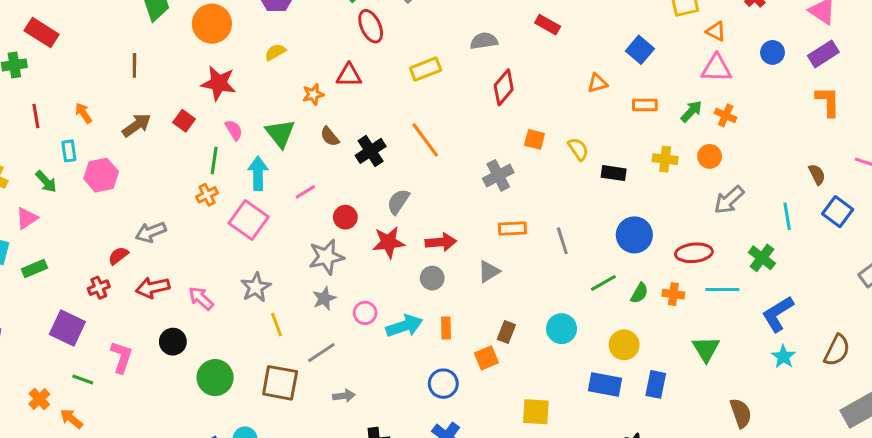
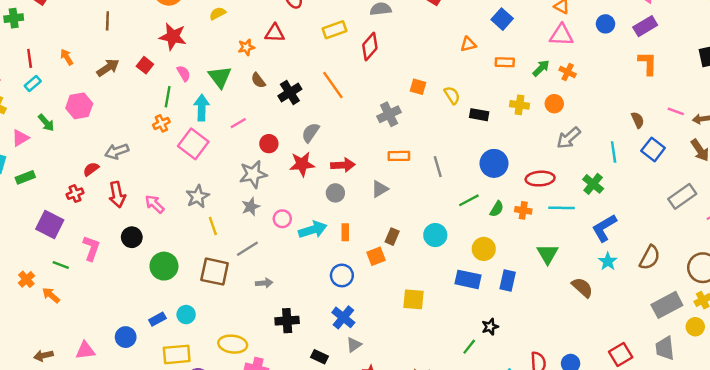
red diamond: (504, 87) -> (370, 47), moved
cyan rectangle: (69, 151) -> (33, 83), moved, turned 56
green arrow: (46, 182) -> (46, 123), moved
red arrow: (153, 287) -> (117, 195), turned -90
brown semicircle: (741, 413) -> (582, 287), moved, turned -30

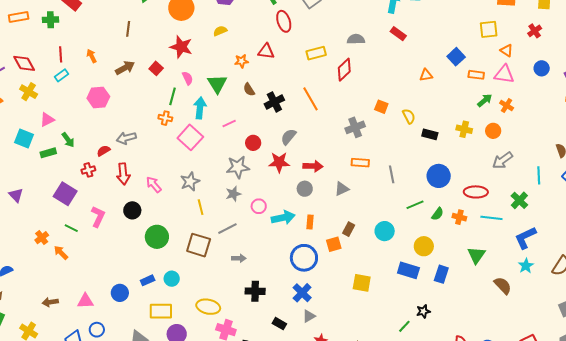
orange rectangle: (505, 62) -> (476, 75), moved
green arrow: (46, 123) -> (68, 140), moved
orange cross: (161, 123) -> (165, 118), turned 32
blue circle: (342, 275) -> (304, 258), size x1.4

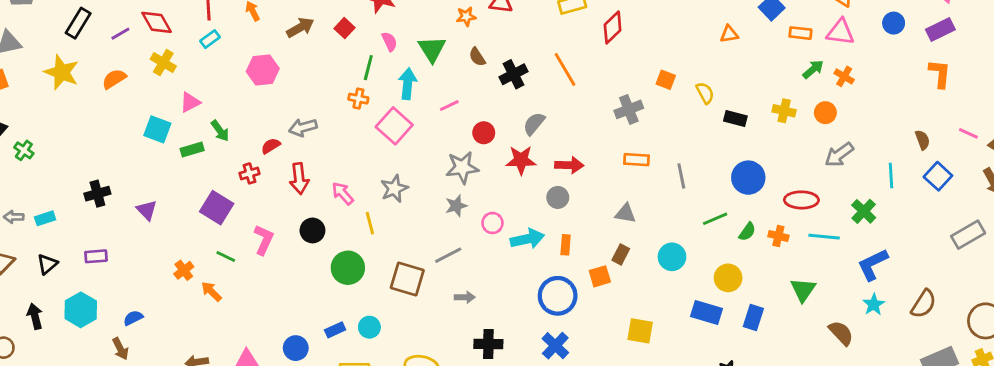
gray triangle: (342, 189) -> (625, 213), moved, turned 35
yellow line: (201, 207) -> (370, 223), moved

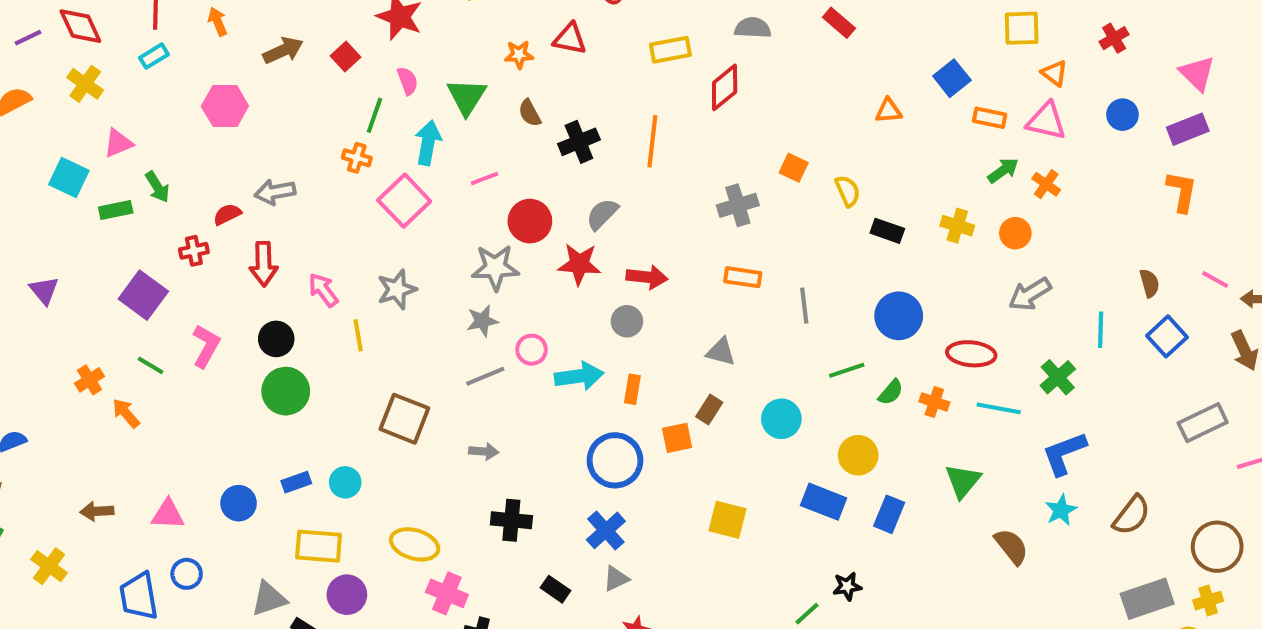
orange line: (565, 69) -> (652, 141), turned 32
red circle: (484, 133) -> (530, 221), size x1.4
gray line: (448, 255) -> (485, 376), moved
green circle: (348, 268) -> (286, 391), moved

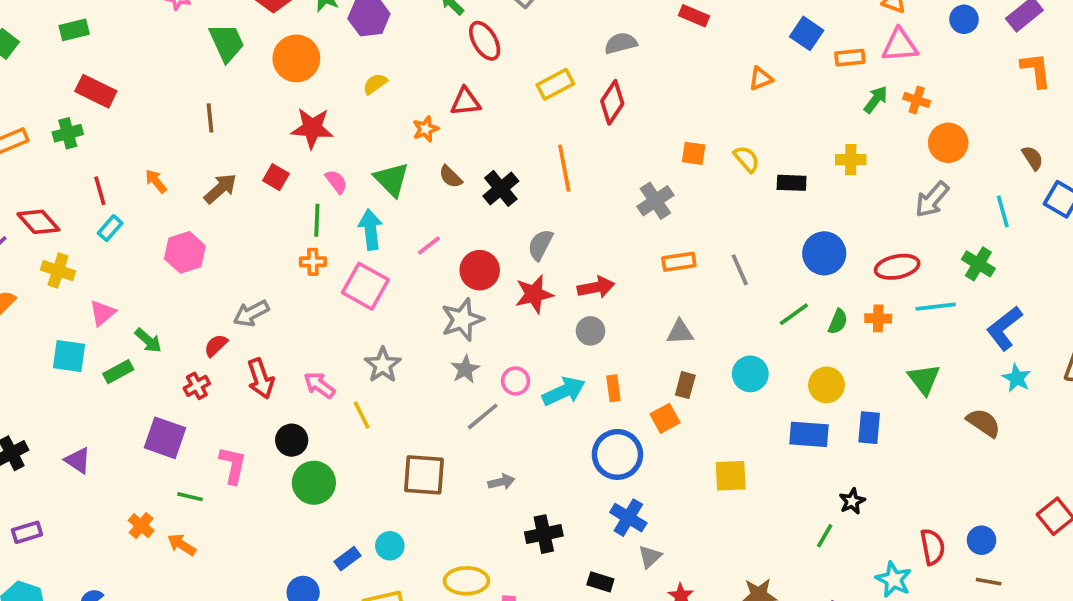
orange circle: (1015, 233) -> (948, 143), moved, size x1.4

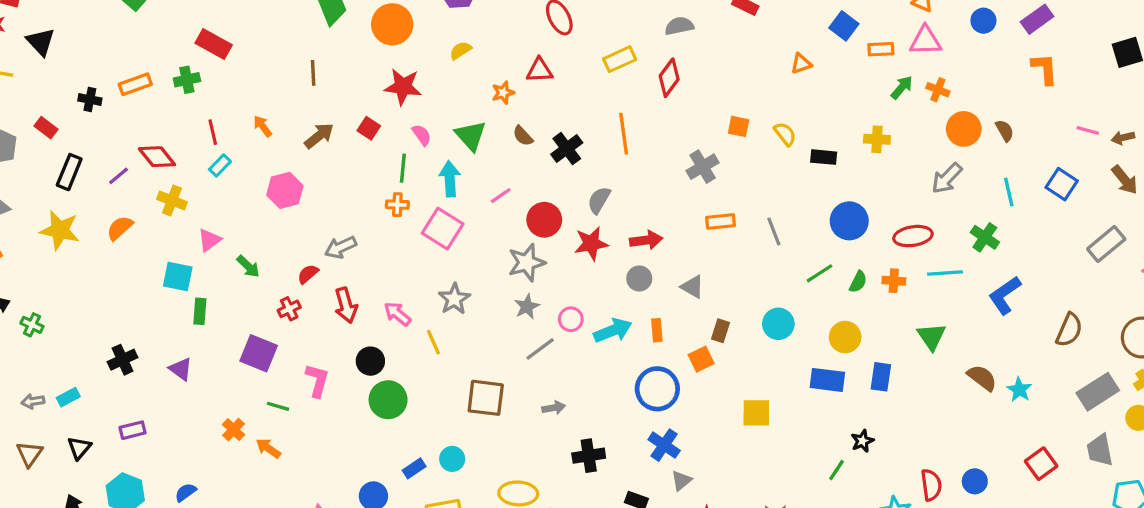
brown semicircle: (1033, 158) -> (1005, 131), moved
gray triangle: (680, 332) -> (692, 287), moved, turned 30
green rectangle: (118, 372) -> (200, 311), moved, turned -60
cyan star: (1017, 378) -> (1019, 390), moved

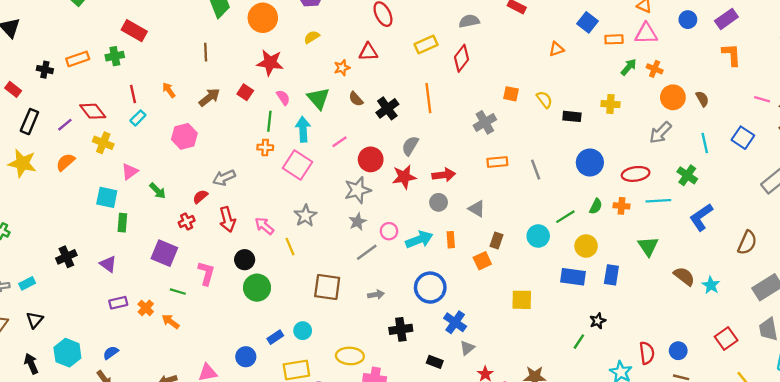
green line: (820, 273) -> (565, 217), moved
blue circle: (657, 389) -> (430, 288), moved
purple rectangle: (133, 430) -> (118, 303), moved

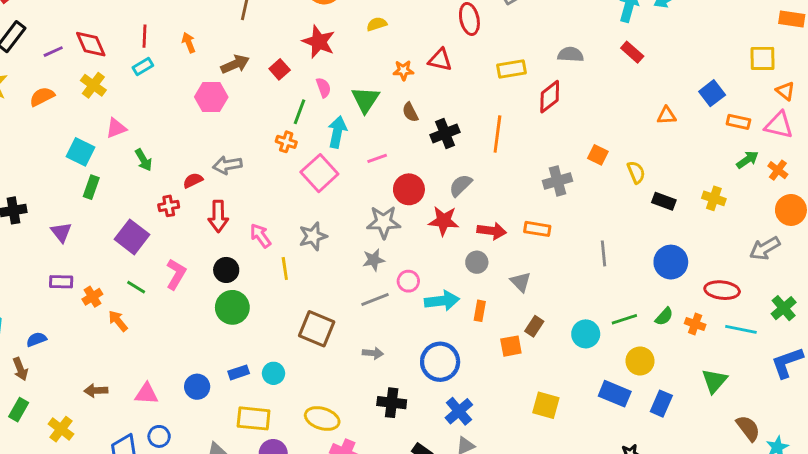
pink hexagon: (184, 136) -> (211, 97), moved
orange rectangle: (497, 162) -> (537, 229), moved

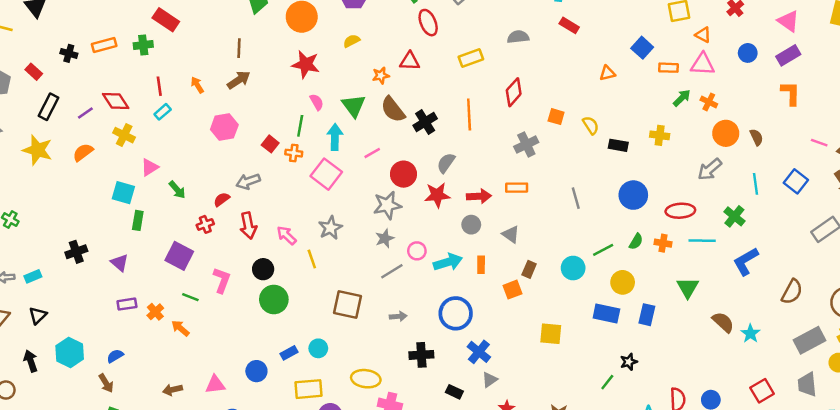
brown arrow: (235, 64) -> (239, 80), moved
red square: (280, 69) -> (270, 144), moved
red diamond: (550, 97) -> (514, 92), moved
brown semicircle: (410, 112) -> (393, 109), size x1.6

